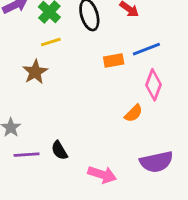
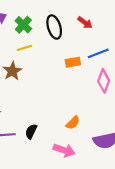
orange semicircle: (134, 113) -> (73, 123), moved
black semicircle: (59, 150) -> (31, 132), turned 56

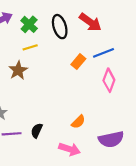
red arrow: (85, 23) -> (90, 22), size x1.5
orange rectangle: (73, 62) -> (78, 62), turned -40

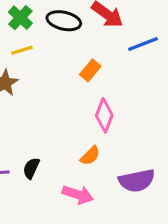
black ellipse: (60, 27) -> (64, 21), turned -60
blue line: (103, 53) -> (143, 44), moved
pink diamond: (109, 80) -> (104, 115), moved

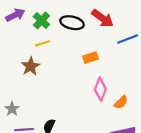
orange rectangle: (90, 70) -> (91, 58), turned 32
orange semicircle: (90, 156) -> (121, 102), moved

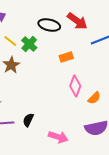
green cross: (41, 20) -> (29, 44), moved
yellow line: (43, 43) -> (10, 41), moved, turned 56

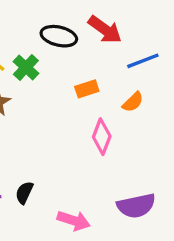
orange semicircle: (94, 98) -> (133, 102), moved

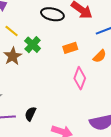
green cross: (26, 67) -> (33, 45), moved

